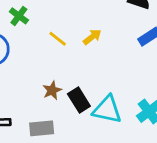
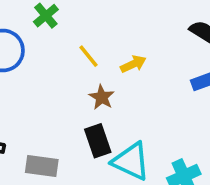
brown star: (52, 90) -> (102, 97), moved, turned -30

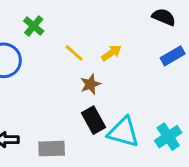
brown star: (102, 97) -> (90, 84), turned 30

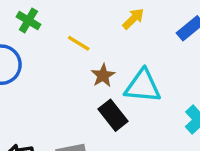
yellow arrow: (111, 53) -> (133, 19), moved
cyan triangle: (123, 132) -> (143, 86), moved

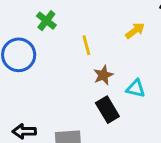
yellow line: (79, 43) -> (86, 45), turned 36
cyan triangle: (143, 86) -> (136, 88), size x0.6

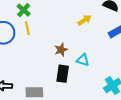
yellow line: (86, 45) -> (27, 28), moved
black rectangle: (107, 110) -> (63, 74), turned 36

